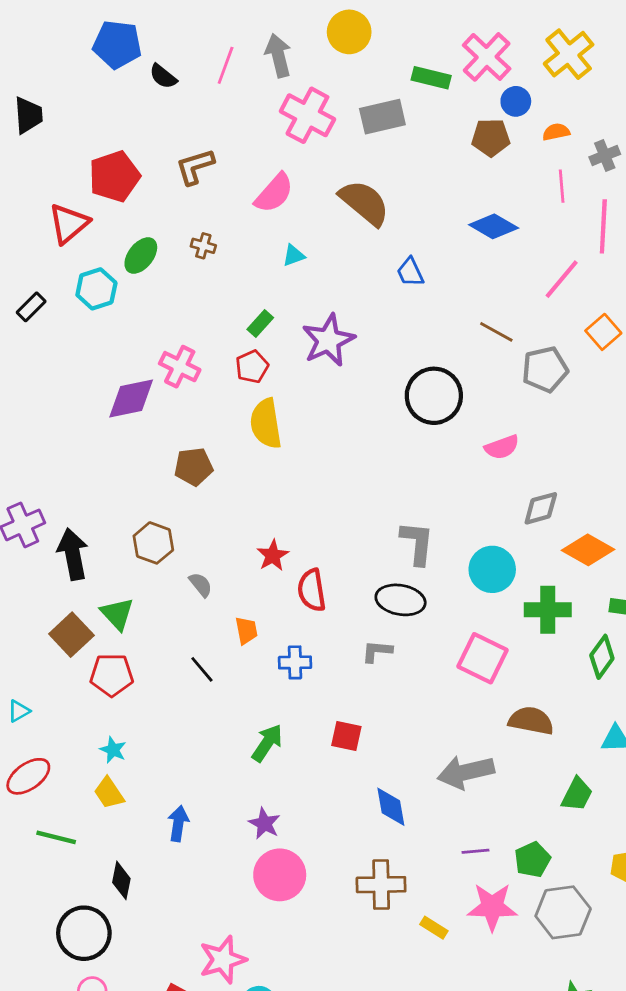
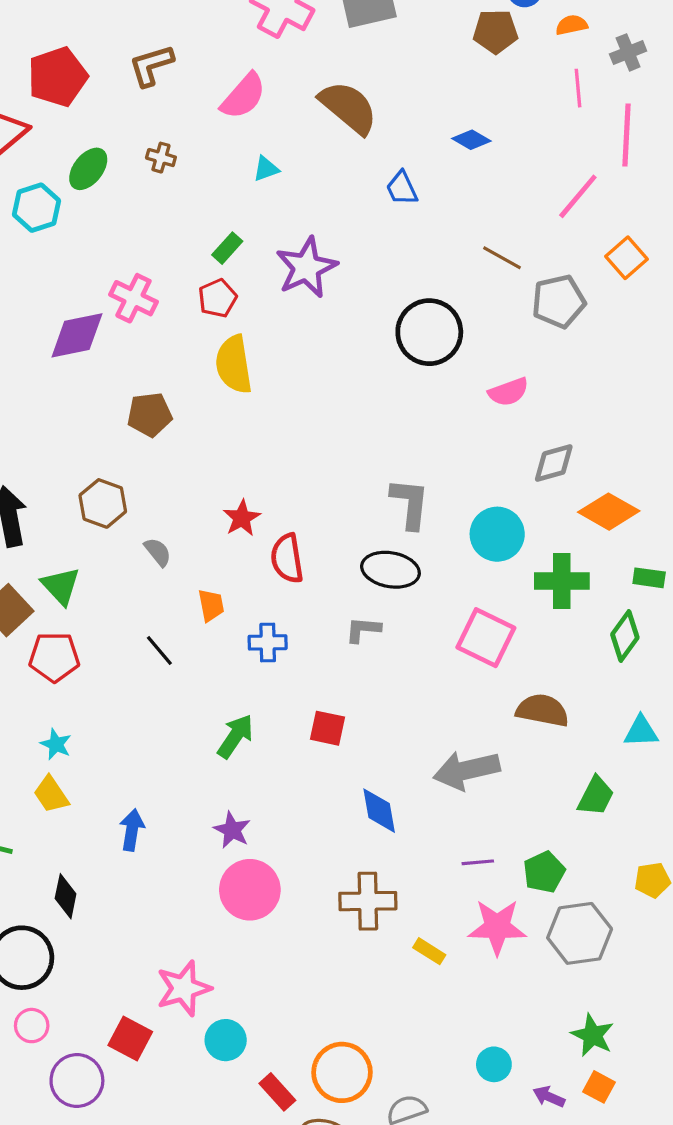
blue diamond: (494, 226) -> (471, 140), moved, size x0.7

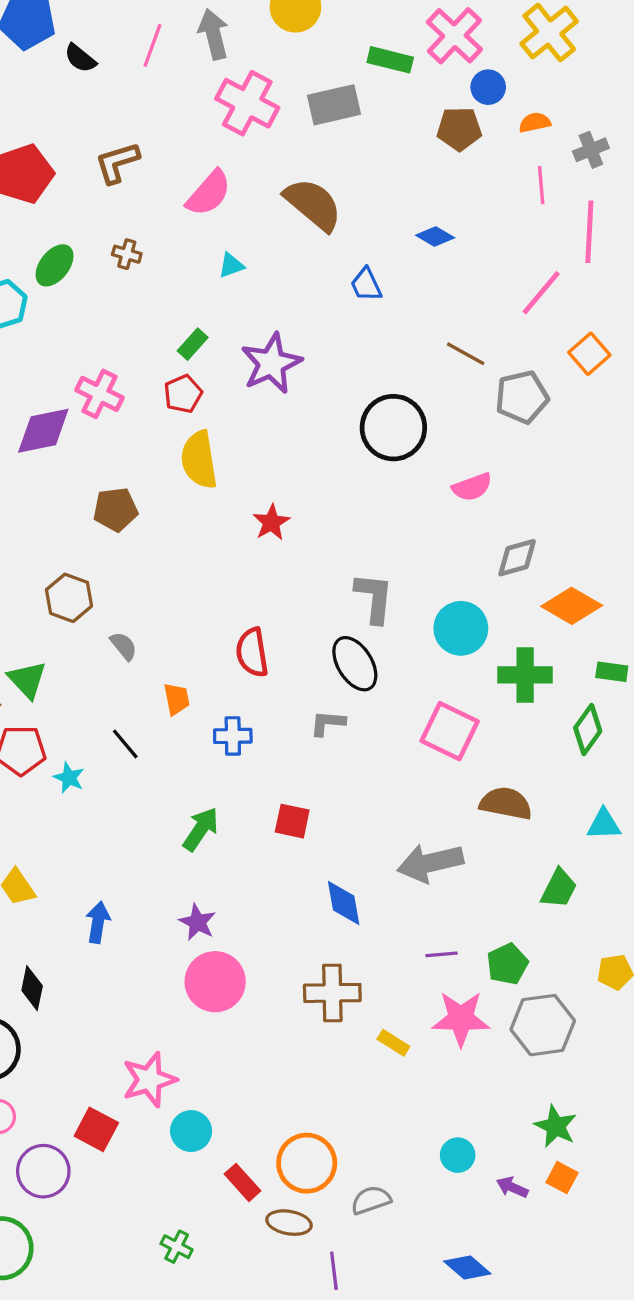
red star: (242, 518) -> (271, 522), moved
black ellipse: (390, 570) -> (355, 664), turned 48
cyan star: (56, 744) -> (69, 778), moved

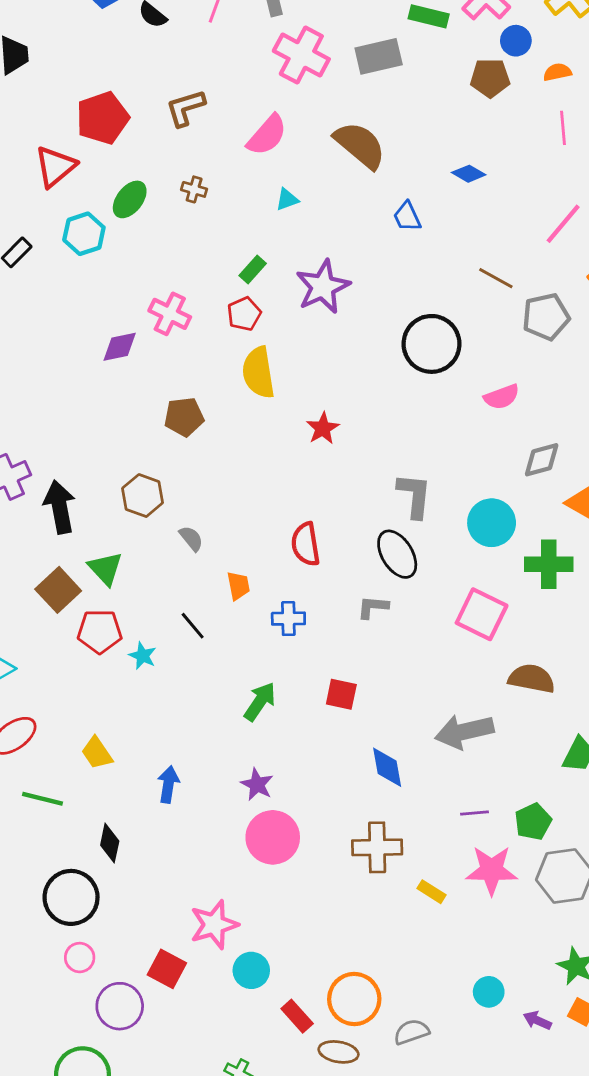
purple diamond: (43, 431) -> (120, 347), size x0.7

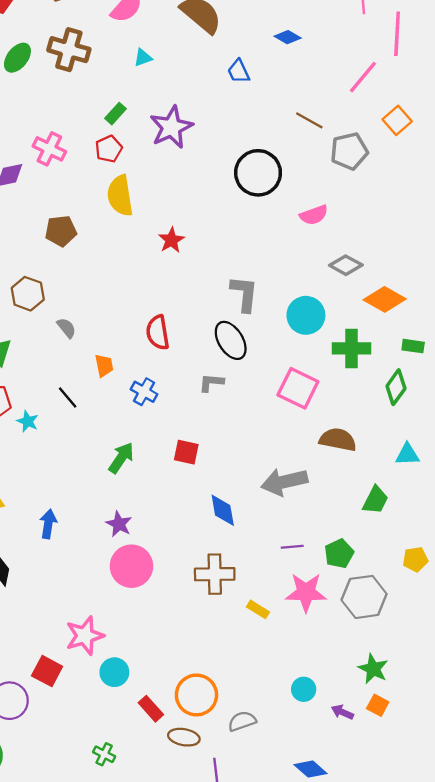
brown cross: (194, 189) -> (69, 50), size x2.0
gray diamond: (542, 460) -> (346, 265), turned 44
blue cross: (288, 619) -> (144, 392), turned 30

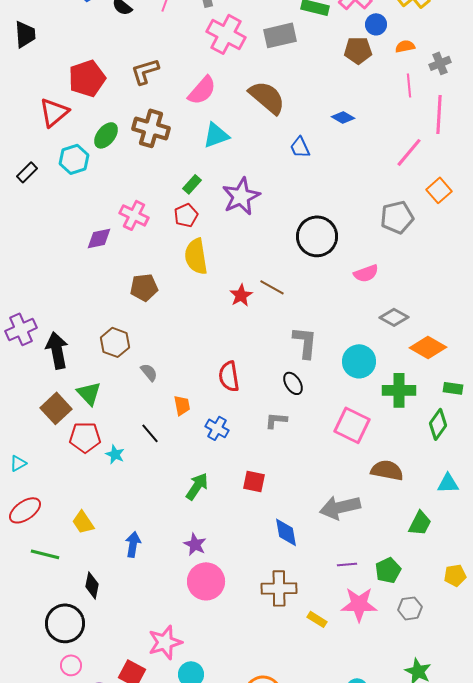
cyan triangle: (143, 58) -> (216, 135), size x1.6
brown line: (309, 120) -> (272, 287), moved
black ellipse: (231, 340) -> (293, 383), size x0.7
gray hexagon: (364, 597) -> (410, 608), size x0.6

